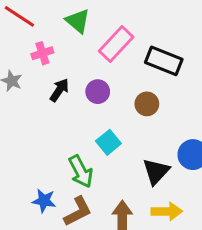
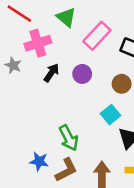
pink cross: (42, 53) -> (38, 43), size x1.5
cyan square: (108, 142) -> (110, 115), moved

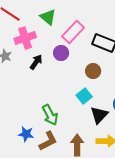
purple circle: (82, 74) -> (61, 53), moved

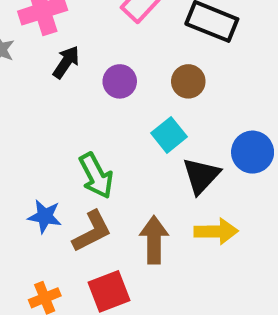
purple circle: (61, 53) -> (120, 81), moved

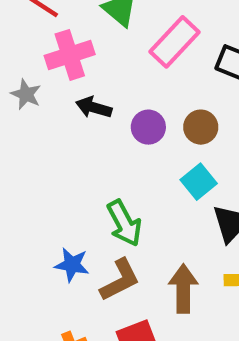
black arrow: (66, 62) -> (94, 107), turned -108
brown circle: (188, 81) -> (201, 127), moved

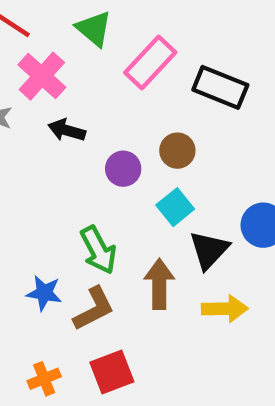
pink cross: (70, 55) -> (42, 76), turned -30
purple circle: (148, 127) -> (123, 169), moved
brown arrow: (183, 289) -> (159, 284), moved

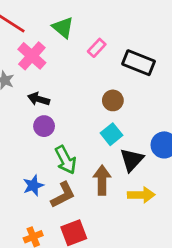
pink rectangle: (150, 63) -> (97, 48), size x0.6
black arrow: (67, 130) -> (39, 99), moved
purple circle: (123, 169) -> (44, 126), moved
blue star: (44, 293) -> (33, 185), turned -30

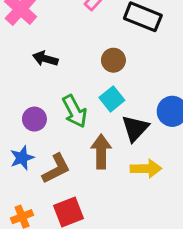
black arrow: (39, 99) -> (45, 59), moved
purple circle: (44, 126) -> (34, 119), moved
green arrow: (66, 160) -> (75, 111), moved

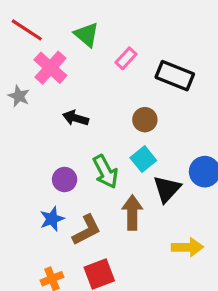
yellow arrow: (146, 169) -> (187, 247), moved

